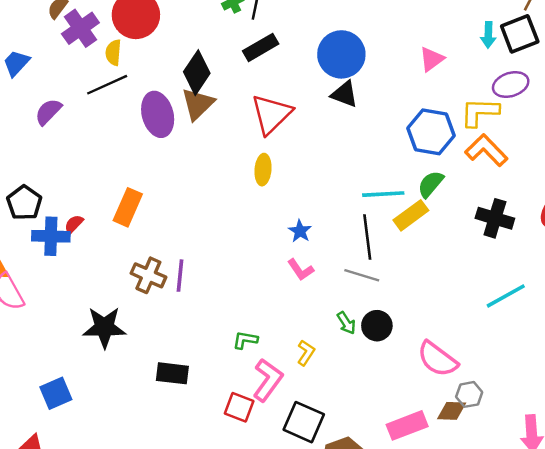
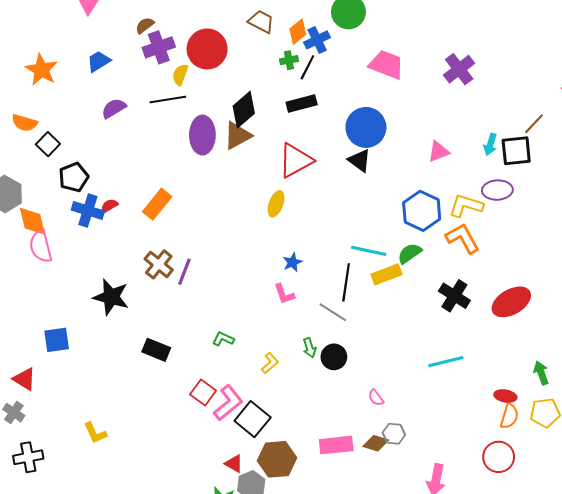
pink semicircle: (437, 359) -> (376, 398), size x0.5
pink L-shape: (268, 380) -> (228, 403), moved

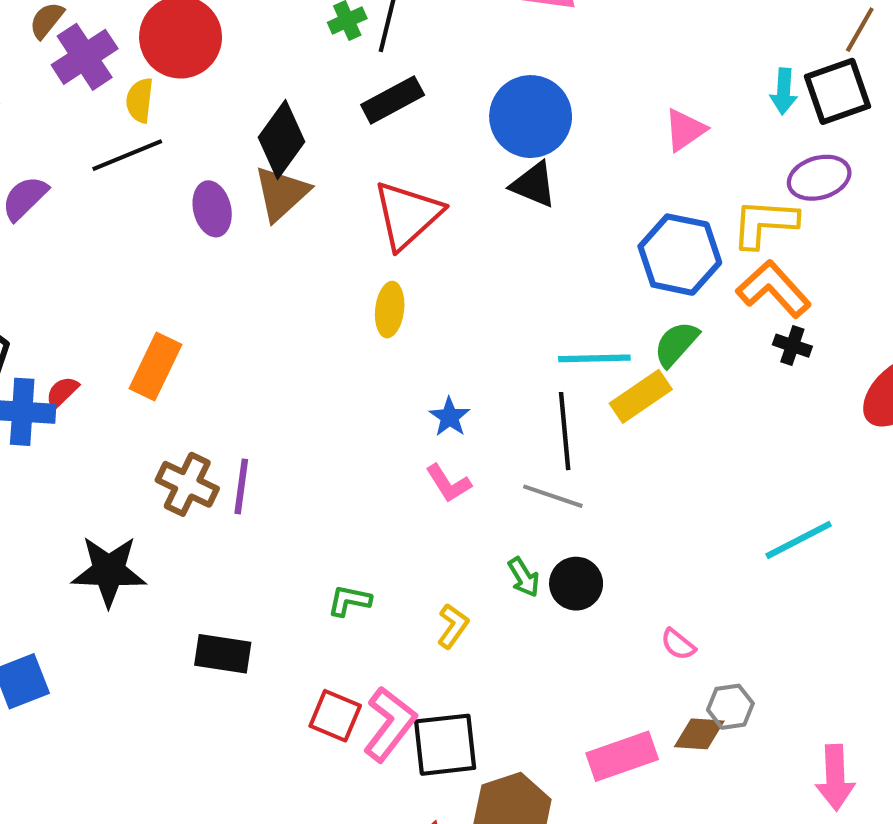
purple ellipse: (202, 135) -> (212, 209), size x0.7
black cross: (454, 296) -> (792, 346), moved, size x0.6
black square: (253, 419) -> (445, 745), turned -32

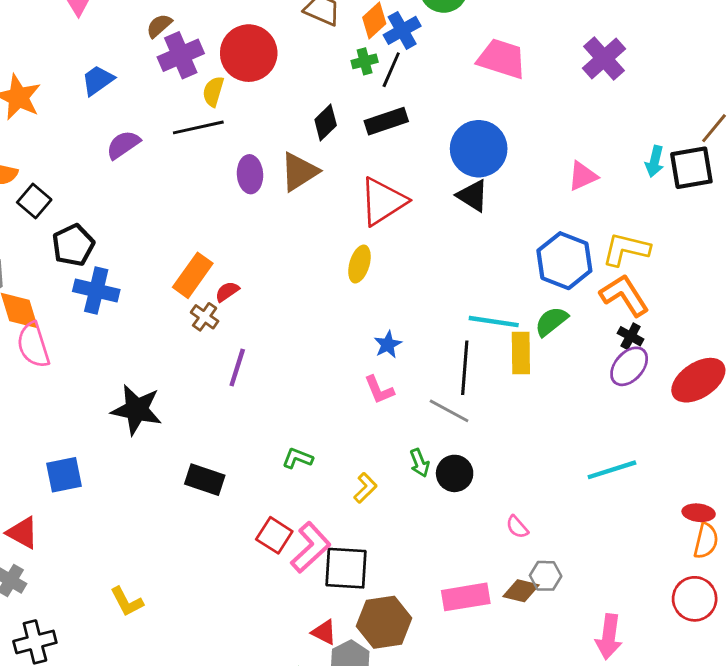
black diamond: (281, 139) -> (326, 122), moved, size x0.7
purple ellipse: (819, 178) -> (629, 366), moved, turned -42
red semicircle: (62, 392) -> (227, 292), moved
yellow rectangle: (641, 396) -> (521, 353), turned -66
brown cross: (187, 484) -> (205, 317), moved, size x0.7

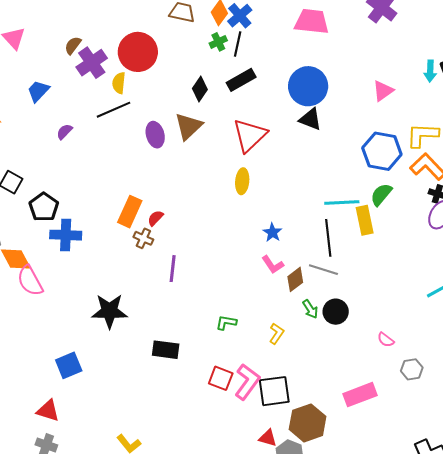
purple semicircle: (123, 145) -> (64, 132), size x0.7
brown diamond: (521, 591) -> (295, 279), moved, turned -40

